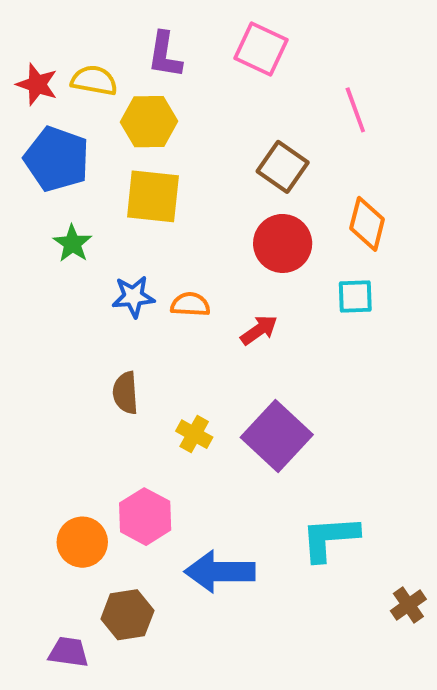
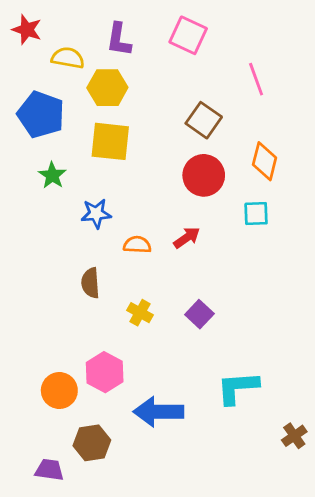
red star: (37, 84) -> (27, 30), moved
orange semicircle: (190, 304) -> (137, 245), moved
purple square: (277, 436) -> (199, 314), size x0.6

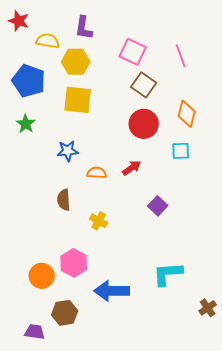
pink square: (188, 35) -> (133, 52), moved
green star: (52, 175) -> (26, 124), moved
purple square: (199, 314) -> (158, 206), moved

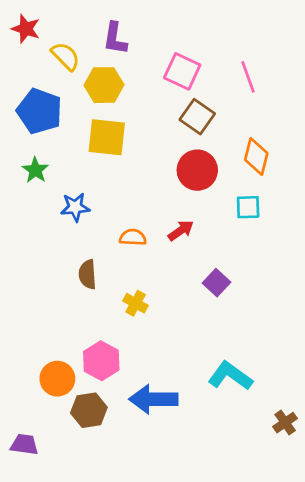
yellow semicircle: (48, 41) -> (66, 56), turned 35
blue star: (68, 151) -> (75, 207), moved
cyan L-shape: (168, 274) -> (230, 376), turned 40
brown hexagon: (65, 313) -> (89, 410), moved
purple trapezoid: (35, 332) -> (24, 444), moved

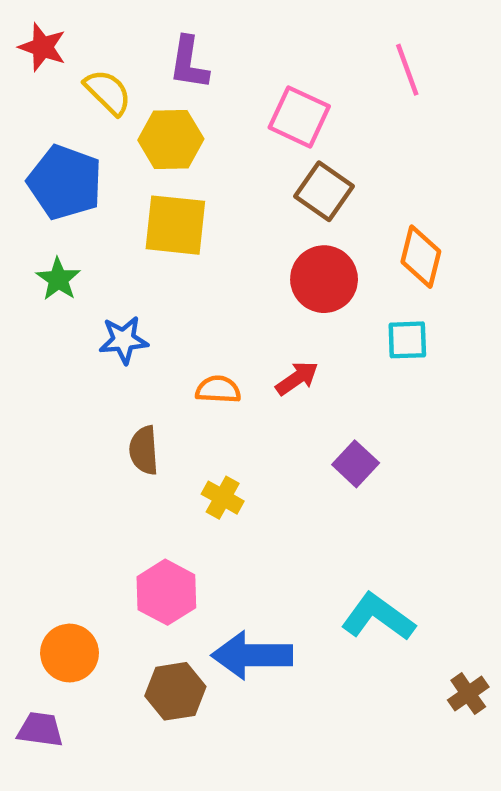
pink line: (248, 77) -> (407, 70), moved
orange circle: (57, 379) -> (70, 653), moved
brown hexagon: (89, 410) -> (175, 691), moved

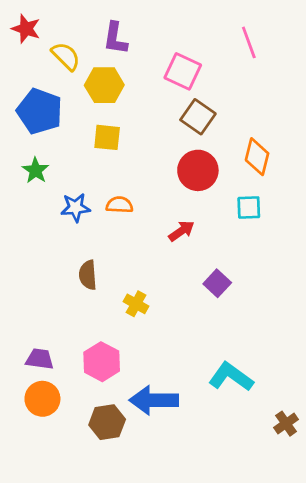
yellow square: (175, 225) -> (107, 137), size x0.7
orange semicircle: (218, 389) -> (119, 205), moved
purple trapezoid: (40, 730) -> (40, 359), moved

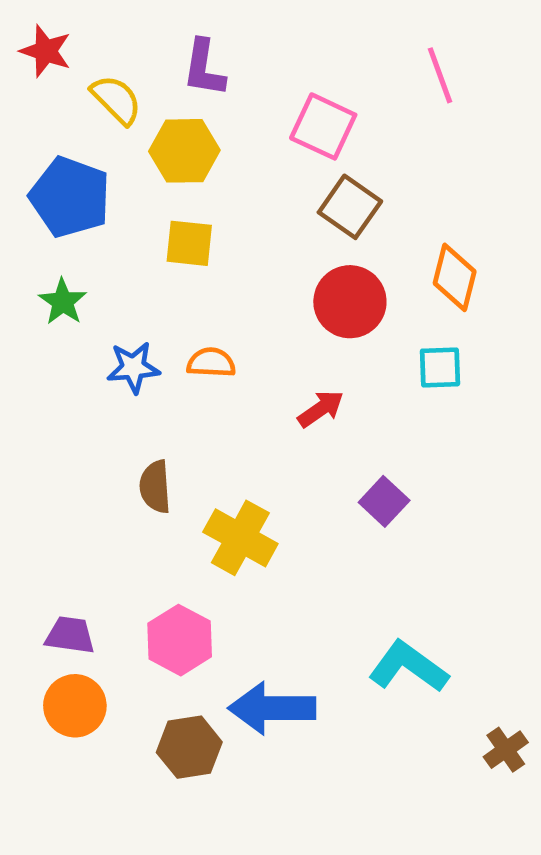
yellow cross: (136, 304) -> (240, 538), size x1.6

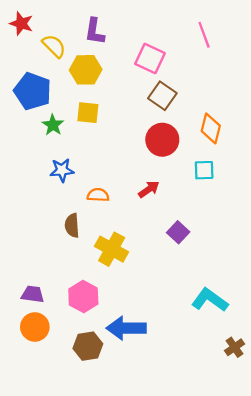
green star: (63, 302) -> (53, 125), moved
orange semicircle: (211, 363) -> (98, 195), moved
cyan L-shape: (408, 667) -> (210, 300), moved

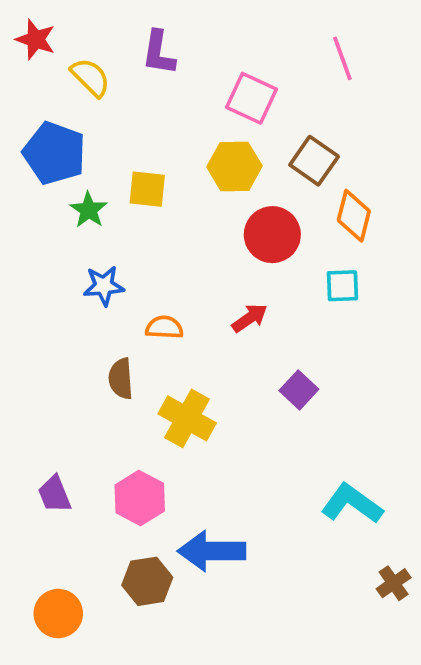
yellow hexagon: (86, 70) -> (234, 166), moved
brown square: (162, 96) -> (314, 161), moved
purple trapezoid: (33, 294) -> (54, 494), turned -120
orange circle: (35, 327) -> (58, 614), moved

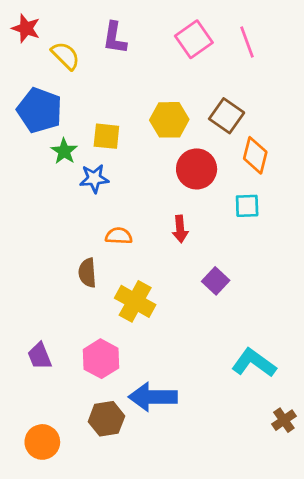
pink square: (251, 98) -> (194, 39), moved, turned 30
blue star: (104, 286) -> (94, 179), moved
red arrow: (250, 318) -> (180, 229), turned 120

